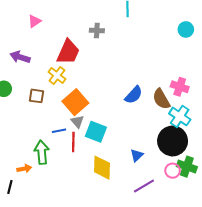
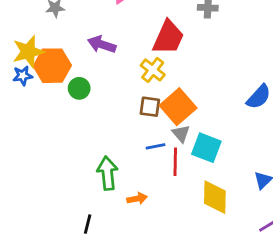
brown square: (37, 96) -> (150, 107), moved
green arrow: (42, 152) -> (107, 173), moved
orange arrow: (24, 169) -> (137, 199), moved

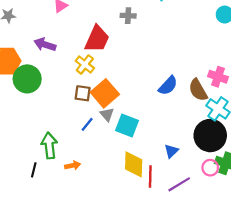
green circle: (79, 88) -> (27, 79), size x1.6
blue line: (155, 146) -> (87, 124), turned -40
red line: (175, 162) -> (150, 177), moved
black line: (88, 224) -> (34, 170), moved

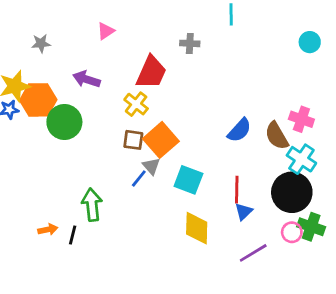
gray triangle: (107, 114) -> (151, 166), moved
orange arrow: (73, 165) -> (48, 229), moved
red line: (150, 177) -> (237, 190), moved

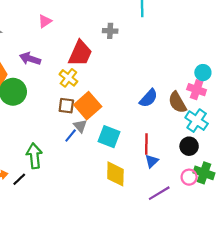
cyan circle: (310, 42) -> (203, 73), moved
black circle: (292, 192) -> (189, 146), size x0.6
black line: (73, 235) -> (19, 179), turned 32

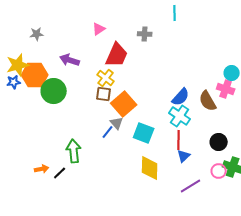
pink triangle: (45, 21) -> (99, 29), moved
brown square: (66, 106) -> (104, 94), moved
cyan cross: (197, 121) -> (180, 116), moved

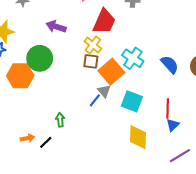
orange hexagon: (35, 75) -> (20, 76), moved
blue semicircle: (181, 97) -> (170, 64), turned -84
cyan cross: (180, 116) -> (133, 58), moved
green arrow: (74, 151) -> (60, 120), size x0.6

